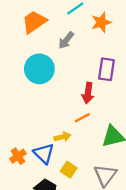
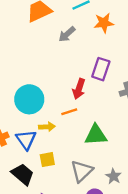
cyan circle: (39, 69) -> (29, 99), moved
yellow square: (69, 170) -> (47, 160), turned 35

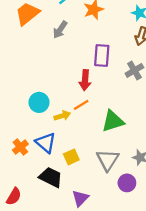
cyan circle: (29, 99) -> (39, 102), size x0.7
yellow arrow: (47, 127) -> (62, 116), moved

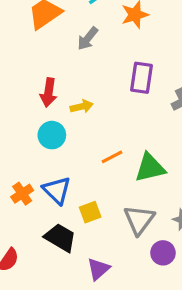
red arrow: (85, 80) -> (48, 92), moved
orange line: (81, 105) -> (112, 157), moved
yellow arrow: (62, 116) -> (82, 106), moved

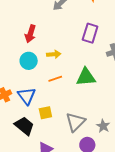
yellow arrow: (82, 106) -> (54, 54), moved
orange line: (112, 157) -> (55, 79), moved
green triangle: (150, 168) -> (86, 77), moved

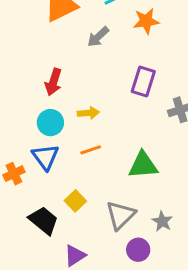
green triangle: (86, 77) -> (143, 165), moved
blue triangle: (27, 96) -> (45, 157), moved
yellow square: (45, 113) -> (75, 201), turned -32

